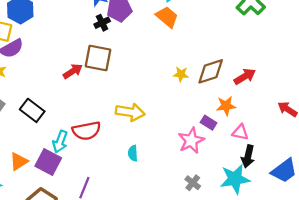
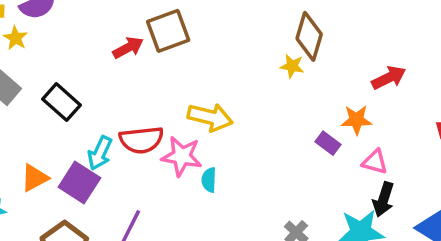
brown square: (98, 58) -> (168, 31), turned -36
brown diamond: (211, 71) -> (309, 36), moved, turned -60
pink star: (191, 141) -> (182, 156), moved, turned 30

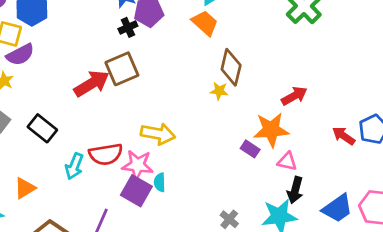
red arrow: (128, 48) -> (92, 84), size x1.5
orange star: (357, 120) -> (271, 130), size x1.5
purple square: (79, 182) -> (136, 191), moved

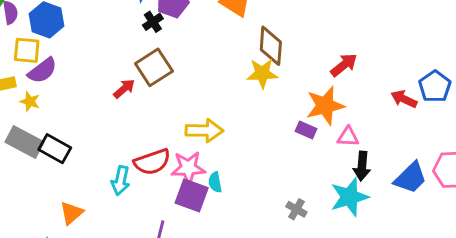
red arrow: (92, 84) -> (124, 89), size x0.6
yellow star: (219, 91) -> (262, 73), size x1.5
black rectangle: (42, 128) -> (55, 149), moved

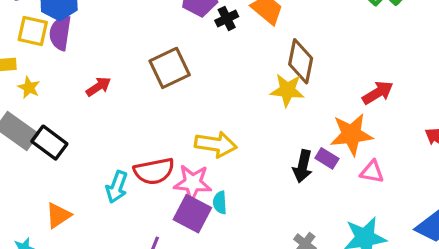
black cross: (153, 22) -> (227, 18), moved
purple semicircle: (42, 71) -> (60, 33), moved, turned 128
red arrow: (124, 89) -> (98, 87), moved
black arrow: (362, 166) -> (303, 166), moved

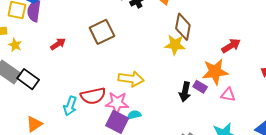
cyan semicircle: (220, 203) -> (134, 115), turned 80

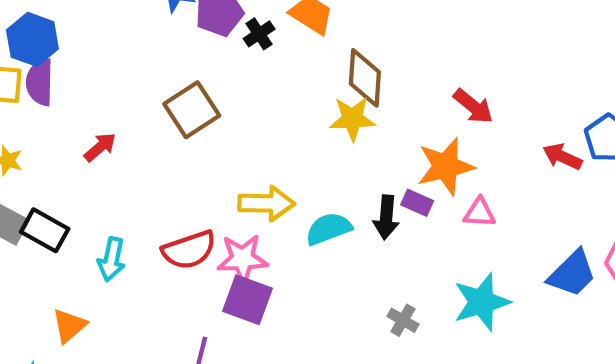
red arrow: (231, 46) -> (473, 106), turned 78
cyan arrow: (70, 106) -> (111, 259), moved
cyan semicircle: (134, 115) -> (329, 229), moved, size x1.5

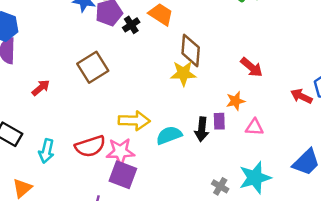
orange star: (446, 166) -> (236, 101), size x0.6
purple rectangle: (417, 203) -> (219, 121), turned 63
gray cross: (403, 320) -> (220, 186), moved

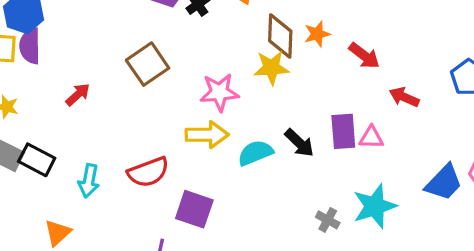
red arrow: (301, 96) -> (404, 97), moved
orange star: (236, 101) -> (317, 34), moved
purple rectangle: (219, 121) -> (343, 131), moved, size x1.5
black arrow: (202, 129) -> (299, 143), turned -50
pink star: (120, 152) -> (219, 92), moved

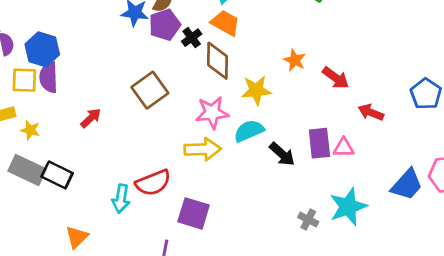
orange star: (317, 34) -> (295, 60), turned -30
brown diamond: (280, 36) -> (218, 61), moved
cyan semicircle: (255, 153) -> (249, 131), moved
cyan arrow: (89, 181) -> (121, 199), moved

